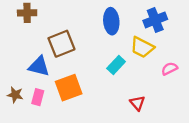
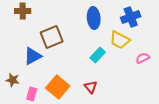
blue triangle: (39, 66) -> (33, 56), turned -42
orange square: (69, 88) -> (58, 87), moved, turned -30
pink rectangle: (38, 97) -> (32, 94), moved
red triangle: (137, 103) -> (91, 87), moved

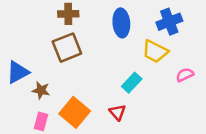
brown cross: (23, 11) -> (68, 14), moved
cyan rectangle: (98, 55) -> (132, 83), moved
blue triangle: (33, 56) -> (18, 72), moved
brown star: (13, 80) -> (41, 90), moved

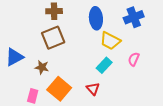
yellow trapezoid: (155, 51) -> (110, 41), moved
pink semicircle: (185, 75) -> (134, 59), moved, turned -40
brown star: (41, 90) -> (42, 67), moved

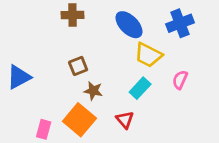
blue ellipse: (96, 18) -> (129, 25), turned -40
brown square: (53, 38) -> (78, 66), moved, size x0.6
brown star: (42, 67) -> (93, 91), moved

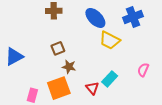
pink semicircle: (180, 80) -> (143, 70), moved
cyan rectangle: (140, 88) -> (110, 79), moved
orange square: (79, 120) -> (59, 88), turned 30

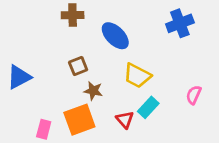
blue ellipse: (95, 18) -> (115, 36), moved
yellow trapezoid: (110, 40) -> (137, 76), moved

